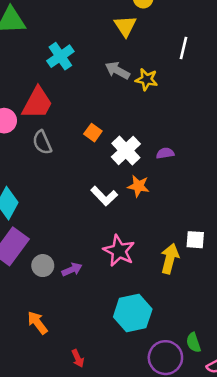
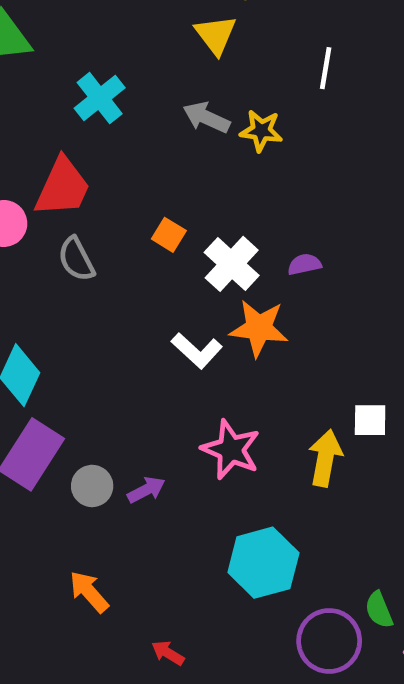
orange star: (138, 186) -> (259, 328), size x1.4
red arrow: (78, 358) -> (168, 653), turned 150

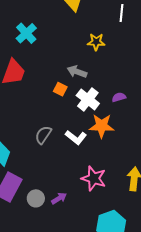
gray arrow: (206, 117) -> (77, 72), moved
gray semicircle: (76, 259) -> (43, 135), moved, turned 66

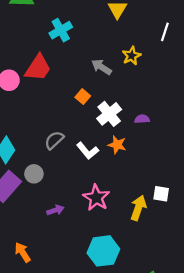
yellow star: (96, 42) -> (132, 56), turned 30
gray arrow: (77, 72) -> (101, 67), moved
orange star: (102, 126) -> (117, 145), size x0.7
gray circle: (36, 198) -> (34, 174), moved

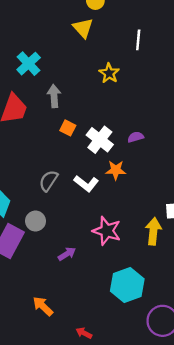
gray arrow: (101, 67) -> (54, 96), moved, turned 66

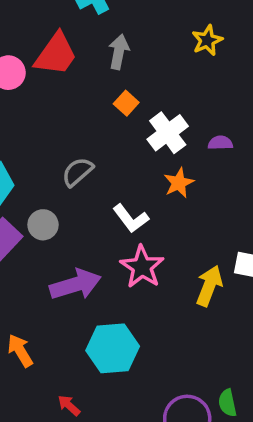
orange star: (116, 170) -> (179, 183), turned 30
white L-shape: (86, 184) -> (131, 218), moved
purple arrow: (67, 254) -> (75, 285), size x1.8
cyan hexagon: (127, 285) -> (113, 348), moved

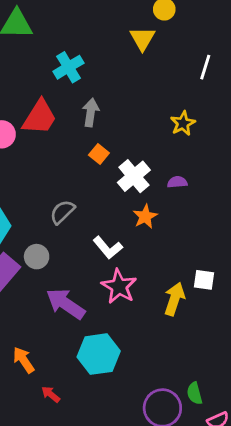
yellow star: (207, 40) -> (183, 123), moved
purple arrow: (75, 285) -> (66, 304), turned -126
red arrow: (69, 405) -> (51, 394), moved

